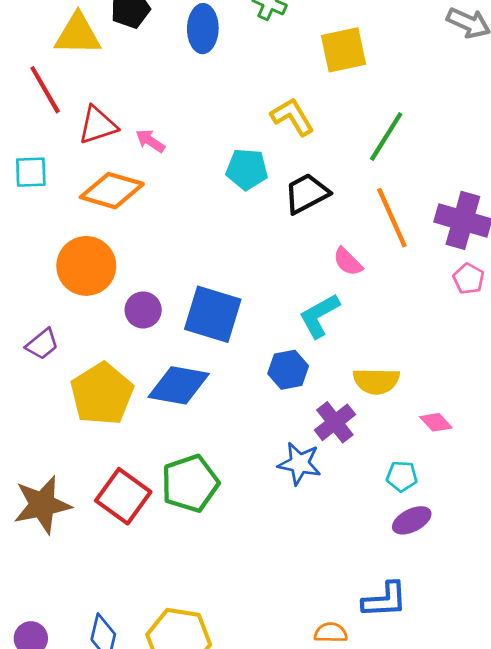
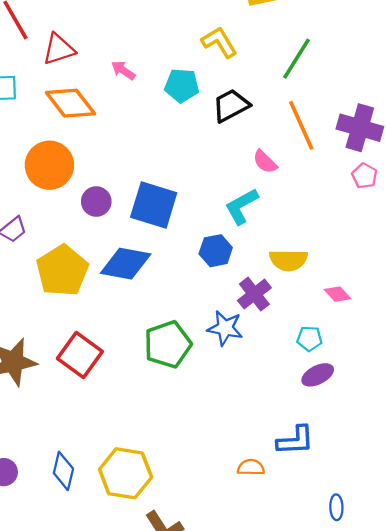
pink arrow: (150, 141) -> (123, 70), moved
orange diamond: (112, 191) -> (70, 103), turned 36
green pentagon: (190, 483) -> (168, 344), moved

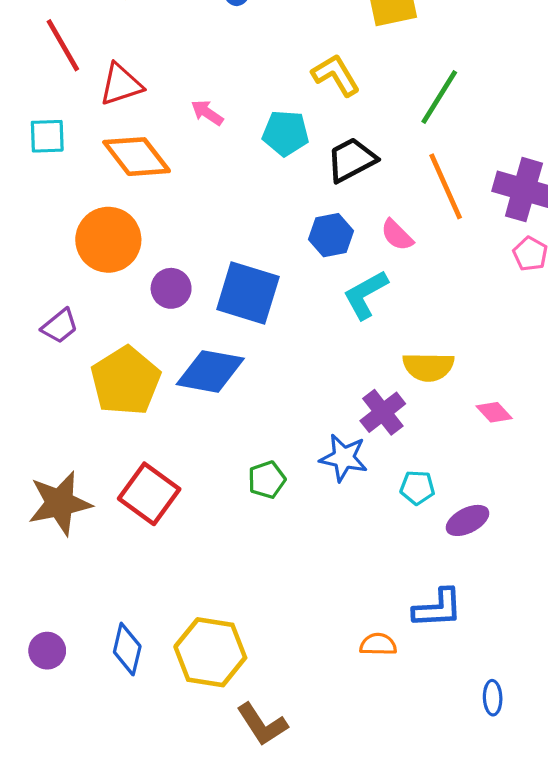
blue hexagon: (216, 251) -> (331, 235), moved
cyan pentagon: (309, 339) -> (417, 488), moved
green pentagon: (168, 344) -> (267, 480), size x0.6

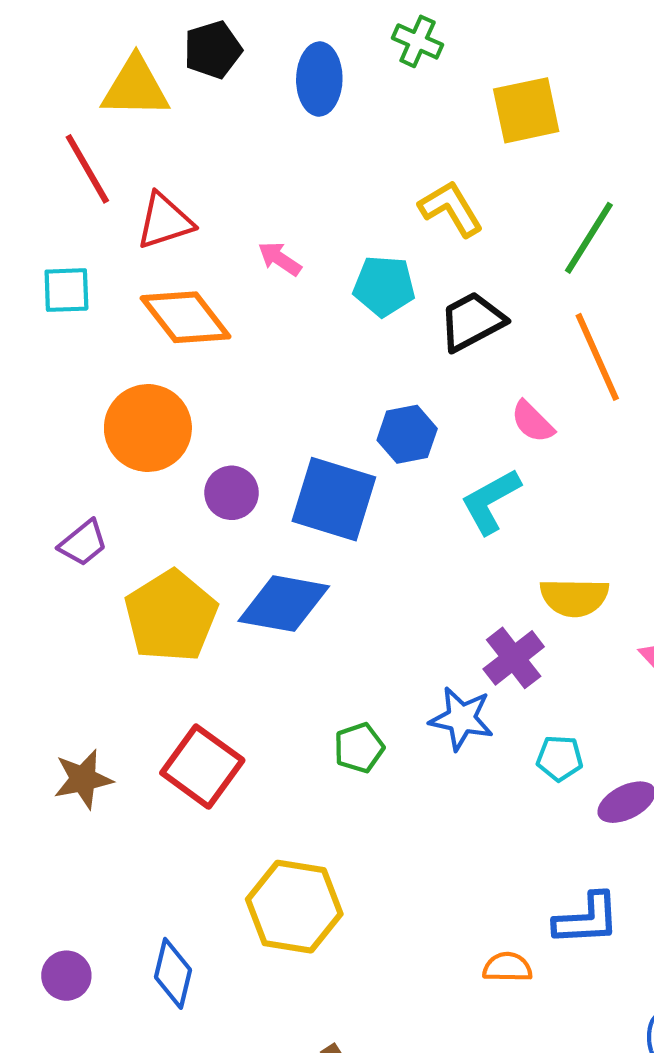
blue hexagon: (331, 235) -> (407, 434), moved
brown star: (60, 503) -> (83, 779), size x0.7
yellow hexagon: (210, 652) -> (294, 907), moved

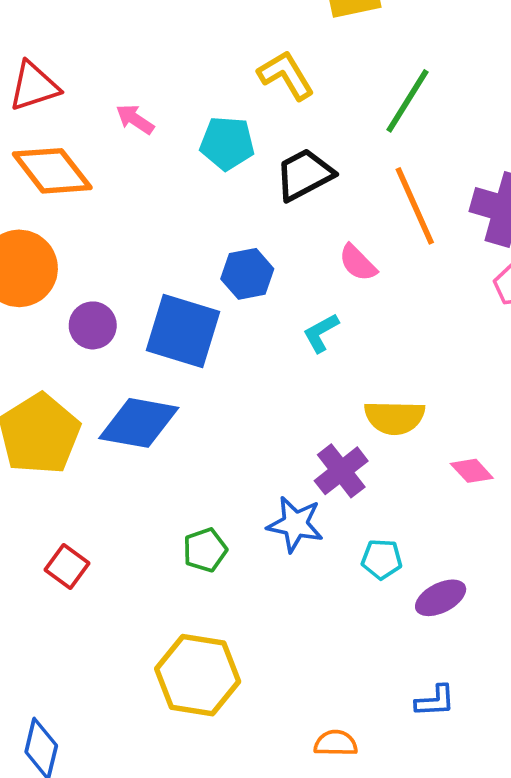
cyan L-shape: (491, 501) -> (321, 333), size x0.7
red square: (202, 767) -> (67, 567), size x0.6
yellow hexagon: (294, 907) -> (198, 675), moved
blue L-shape: (587, 919) -> (435, 701), moved, size x0.7

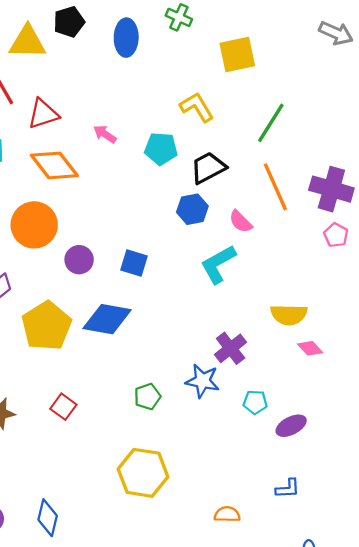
blue hexagon: (247, 274) -> (192, 209), moved
blue square: (183, 331) -> (134, 263), size x0.6
cyan L-shape: (321, 333) -> (218, 264), size x1.6
yellow semicircle: (395, 417) -> (289, 315), moved

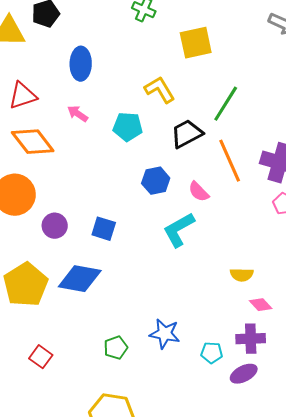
blue ellipse: (126, 38) -> (81, 64), moved
black trapezoid: (208, 168) -> (187, 134), moved
yellow semicircle: (289, 315) -> (242, 275), size x0.7
purple cross: (231, 348) -> (251, 339), moved, turned 36

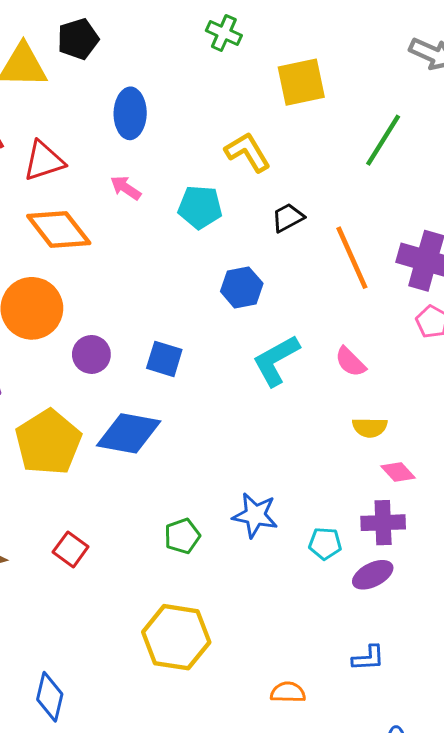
green line: (226, 104) -> (383, 140), moved
black trapezoid: (187, 134) -> (288, 218), size x0.7
pink semicircle: (199, 192) -> (350, 362), moved

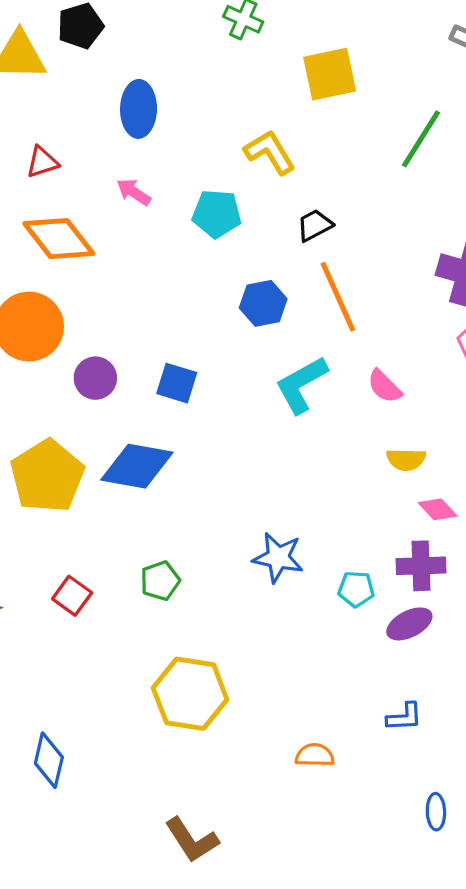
red triangle: (44, 161) -> (42, 162), size x0.7
orange line: (352, 258) -> (338, 297), moved
green pentagon: (182, 536) -> (160, 581), moved

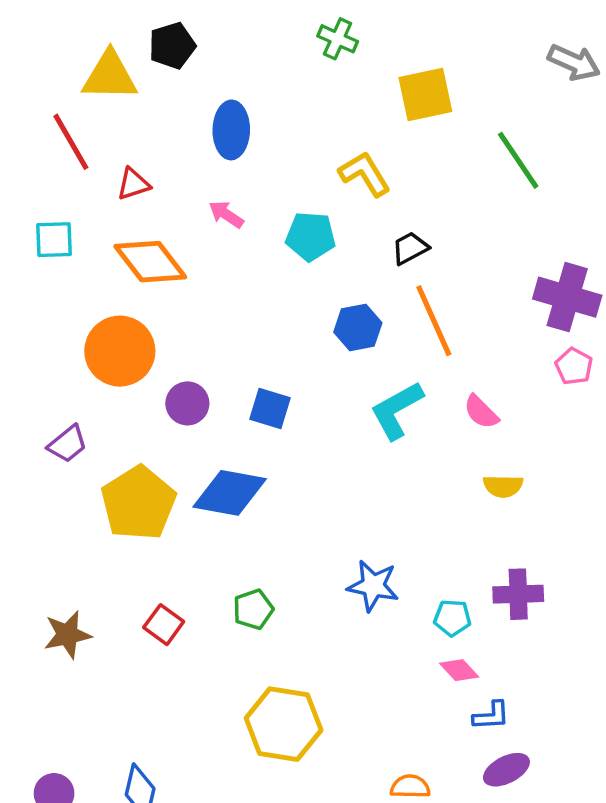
green line: (421, 139) -> (518, 160), turned -66
pink diamond: (438, 509) -> (459, 670), moved
purple ellipse: (409, 624) -> (506, 770), moved
blue L-shape: (404, 717) -> (491, 716), moved

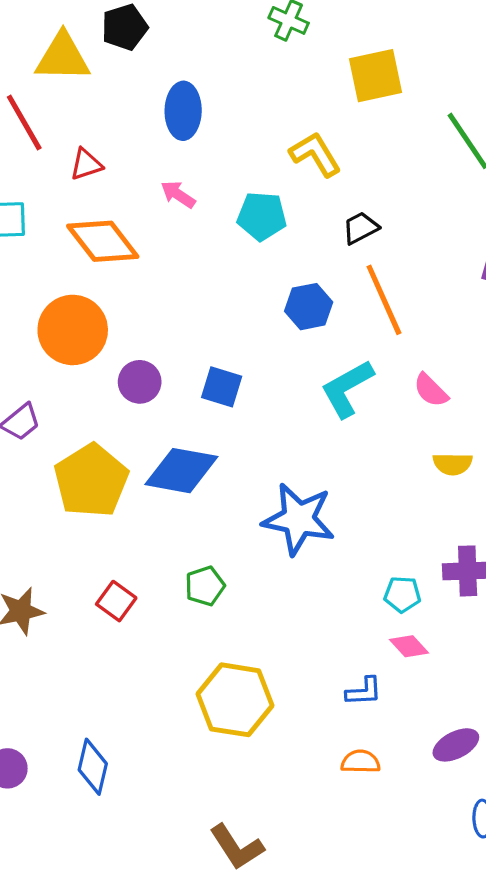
blue star: (373, 586) -> (299, 519), moved, size x1.4
blue L-shape: (491, 716) -> (364, 691), moved

